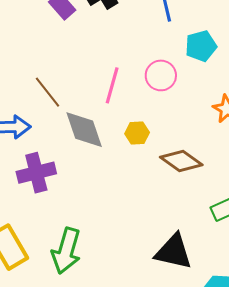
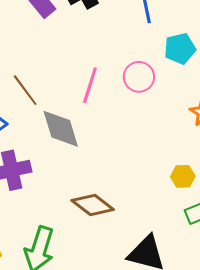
yellow hexagon: (137, 133) -> (183, 176), moved
brown diamond: (181, 161) -> (93, 205), moved

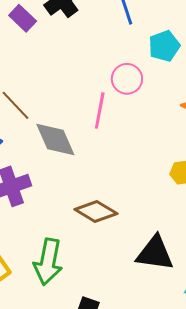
pink line: (90, 85) -> (100, 110), moved

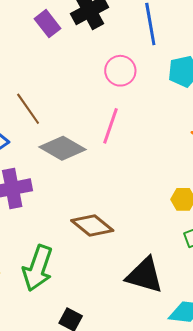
pink circle: (127, 79) -> (120, 71), moved
gray diamond: (55, 139) -> (62, 148), turned -45

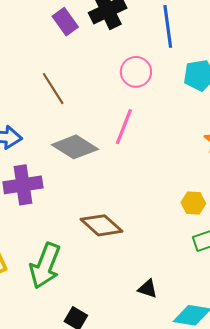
brown line: (28, 109) -> (53, 89), moved
black triangle: (145, 275) -> (148, 289), moved, size x0.5

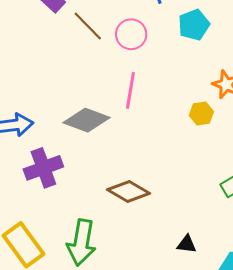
brown line: (53, 89) -> (88, 26), moved
yellow hexagon: (193, 203) -> (201, 114), moved

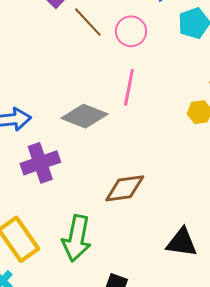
brown diamond: (128, 192) -> (125, 188), turned -39
black triangle: (187, 244) -> (182, 242), size x1.6

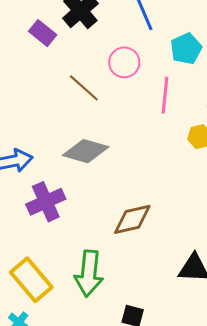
brown line: (88, 22) -> (84, 88), moved
pink line: (129, 87) -> (165, 95), moved

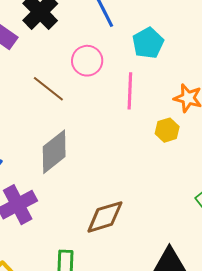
gray diamond: (86, 151) -> (54, 152), turned -51

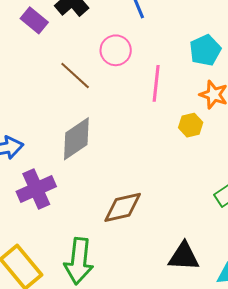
cyan pentagon: (148, 43) -> (205, 50), moved

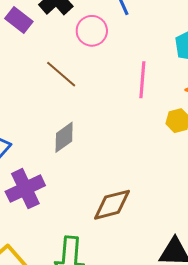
pink circle: (116, 50) -> (92, 31), moved
gray diamond: (76, 139) -> (64, 137), size x0.7

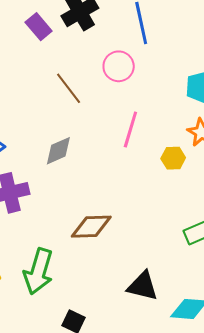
pink circle: (92, 31) -> (119, 66), moved
pink line: (142, 80) -> (130, 130), moved

